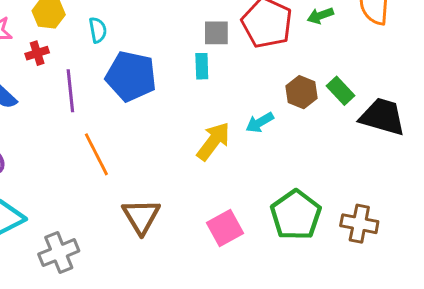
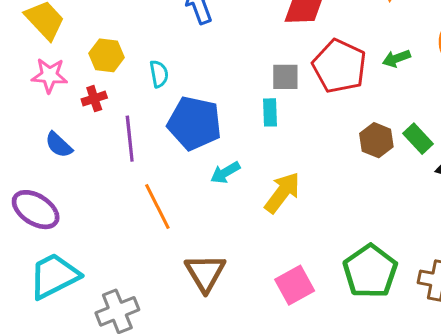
cyan arrow: (260, 122) -> (225, 173), moved

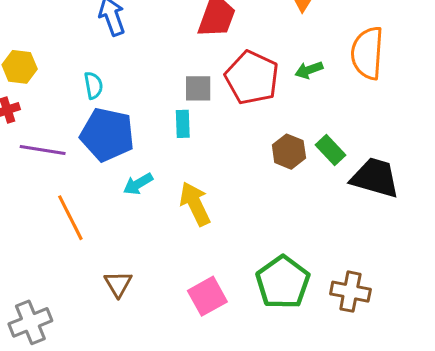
cyan semicircle: (159, 74) -> (93, 85), moved
purple line: (130, 139) -> (43, 150), turned -75
yellow arrow: (282, 193) -> (195, 204), turned -63
brown triangle: (205, 273) -> (118, 284), size x0.7

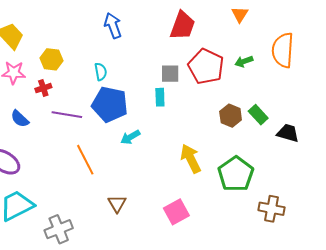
black trapezoid: (375, 178) -> (288, 133), size x0.7
yellow arrow: (195, 204) -> (191, 159), moved
green pentagon: (283, 282) -> (236, 174), moved

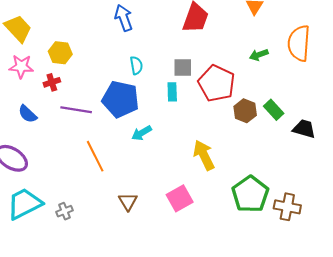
red pentagon: (206, 67) -> (217, 83), moved
cyan semicircle: (101, 72) -> (136, 65), moved
green pentagon: (236, 174) -> (250, 194), moved
pink square: (176, 212) -> (180, 198), moved
gray cross: (59, 229) -> (65, 211), moved, size x0.6

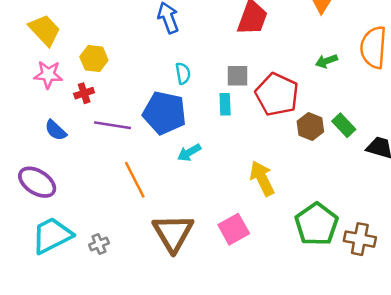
brown triangle: (128, 202) -> (173, 233), size x1.8

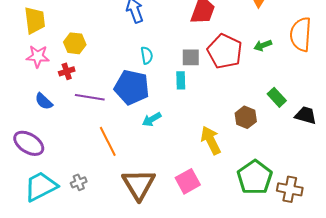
yellow trapezoid: (45, 30) -> (35, 20), turned 36
red pentagon: (277, 94) -> (225, 51), moved
brown hexagon: (310, 127) -> (246, 117), moved
gray cross: (99, 244) -> (79, 182), moved

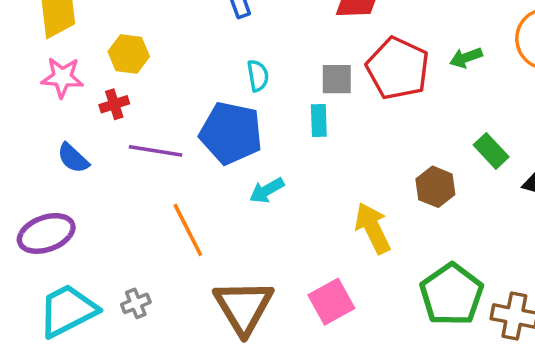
purple ellipse: (29, 143) -> (46, 233), turned -52

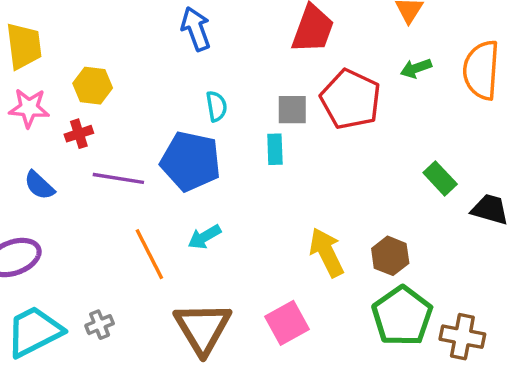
green arrow: (466, 58) -> (416, 68), moved
brown hexagon: (435, 187) -> (390, 256), moved
cyan arrow: (267, 190) -> (204, 237), moved

